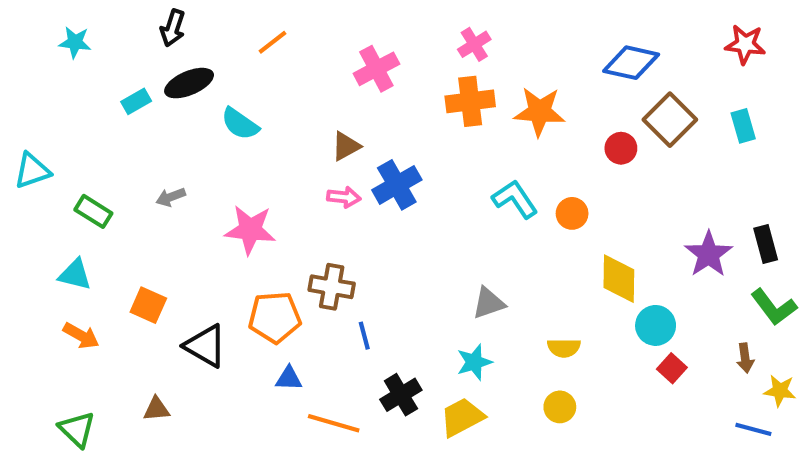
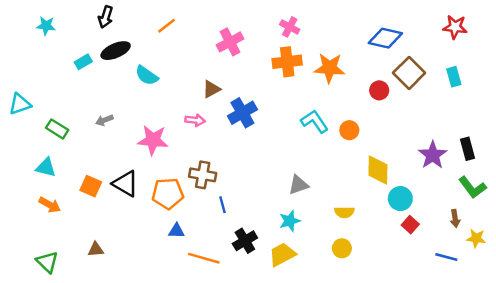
pink cross: (474, 44) -> (290, 27), turned -30
pink arrow: (344, 197) -> (195, 120), moved
black triangle: (205, 346) -> (126, 184), moved
blue line: (753, 429) -> (446, 257), moved

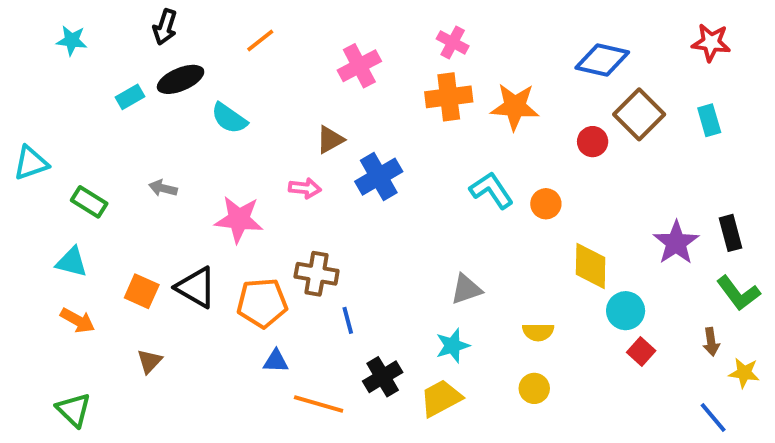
gray arrow: (104, 120) -> (163, 188), turned 35
brown triangle: (96, 250) -> (149, 361), moved, turned -42
blue line: (446, 257) -> (713, 418), moved, turned 35

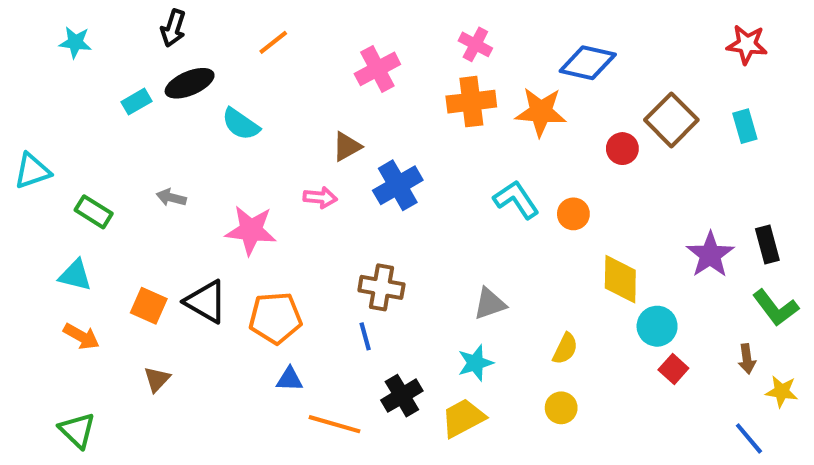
blue diamond: (602, 60) -> (588, 63), moved
brown cross: (317, 274) -> (381, 287), moved
yellow semicircle: (538, 332) -> (565, 349), turned -64

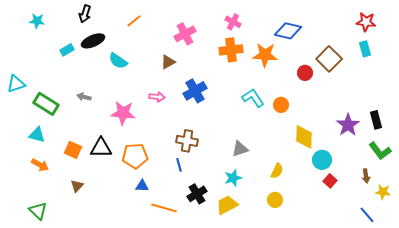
cyan rectangle: (745, 126) -> (365, 49), moved
brown triangle: (347, 147) -> (168, 62), moved
green rectangle: (94, 212) -> (46, 104), size x1.4
black triangle: (206, 302) -> (101, 148), turned -30

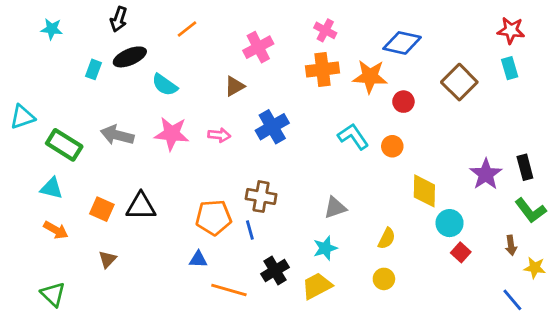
cyan rectangle: (67, 50) -> (94, 69), turned -40
red circle: (305, 73) -> (403, 102), moved
gray arrow: (84, 97) -> (117, 135), size x1.6
pink star: (123, 113) -> (172, 134), moved
orange pentagon: (135, 156) -> (214, 217), moved

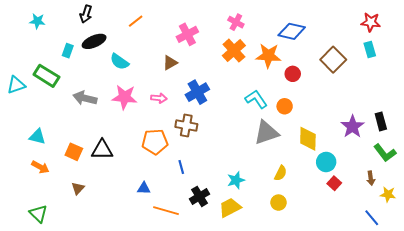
orange cross: (322, 69) -> (234, 51), turned -35
green rectangle: (64, 145) -> (46, 76), moved
brown cross: (261, 197) -> (186, 126), moved
gray triangle: (335, 208) -> (266, 133), moved, size x1.5
orange pentagon: (214, 217) -> (155, 142), moved

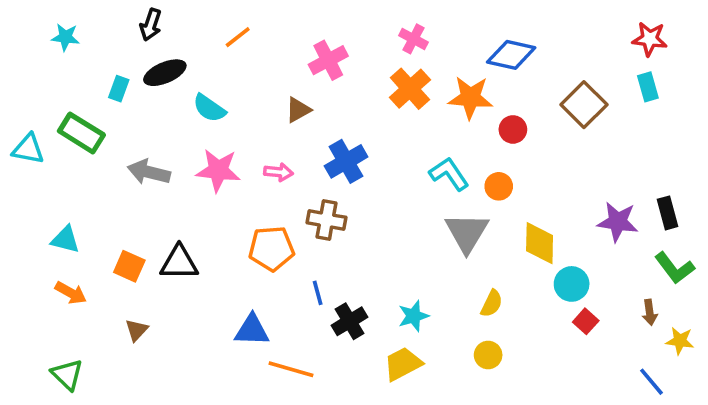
cyan triangle: (16, 85) -> (28, 149), turned 30
purple star: (352, 127) -> (618, 222), turned -30
gray triangle: (266, 133) -> (467, 232), turned -40
blue triangle: (144, 188) -> (252, 330), size x1.5
black cross: (199, 196) -> (350, 321), moved

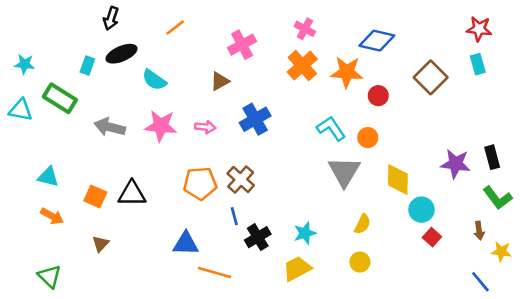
cyan star: (65, 37) -> (25, 64), moved
brown cross: (326, 220) -> (241, 179), moved, turned 32

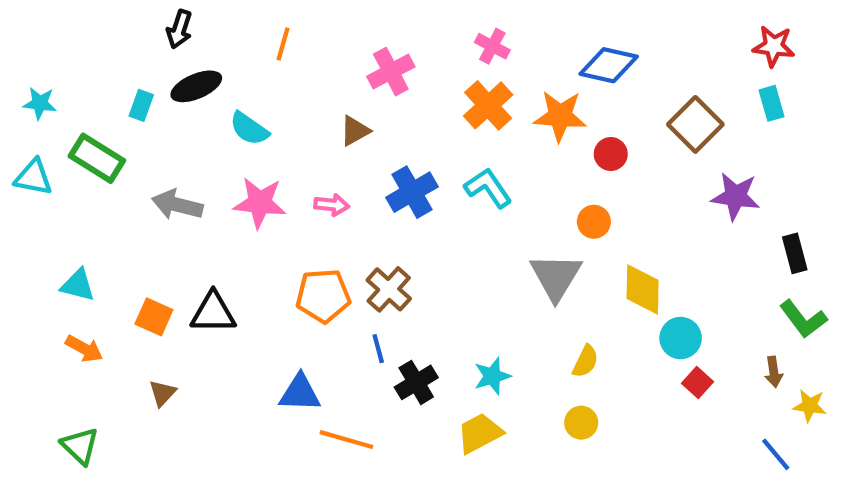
orange line: (175, 28) -> (283, 44), turned -36
cyan L-shape: (331, 128) -> (488, 188), moved
purple star: (456, 164) -> (736, 196), moved

